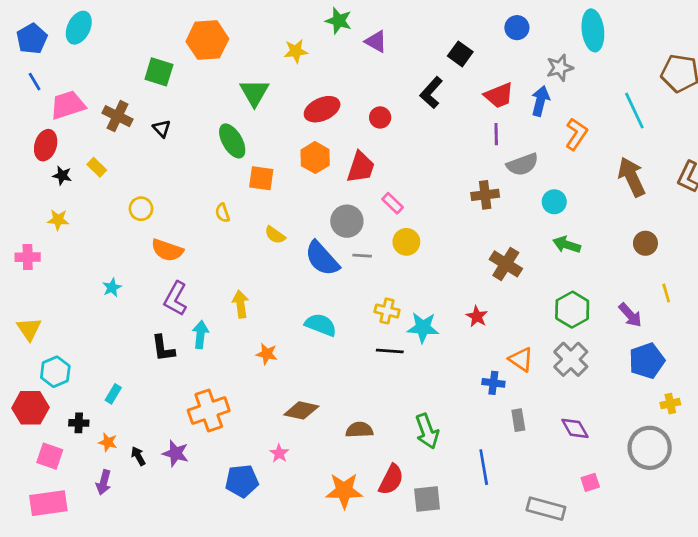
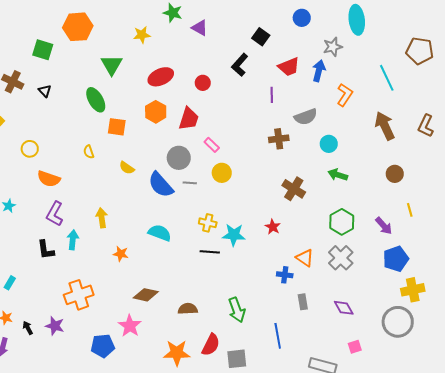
purple line: (496, 134) -> (272, 95), moved
yellow cross: (670, 404) -> (413, 290), size x1.6
pink star: (279, 453) -> (130, 326), size x1.6

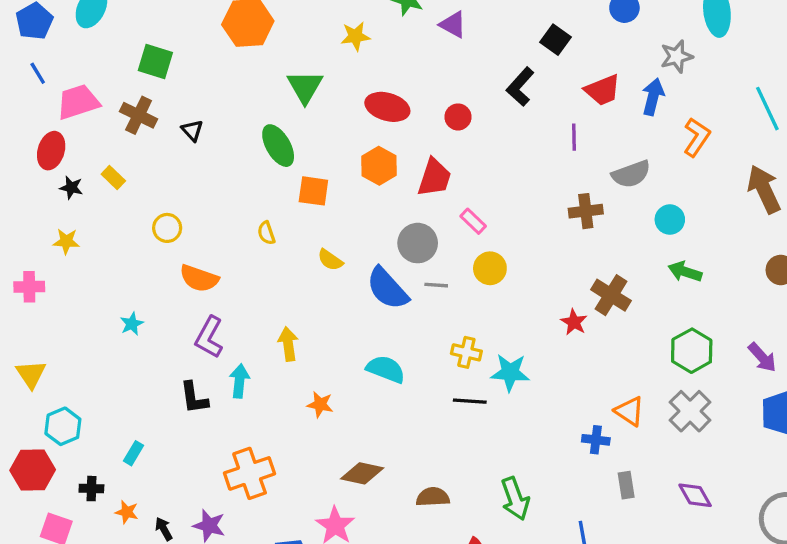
green square: (43, 50) -> (155, 61), moved
red ellipse: (161, 77) -> (387, 107), turned 40
red star: (273, 227) -> (574, 322), moved

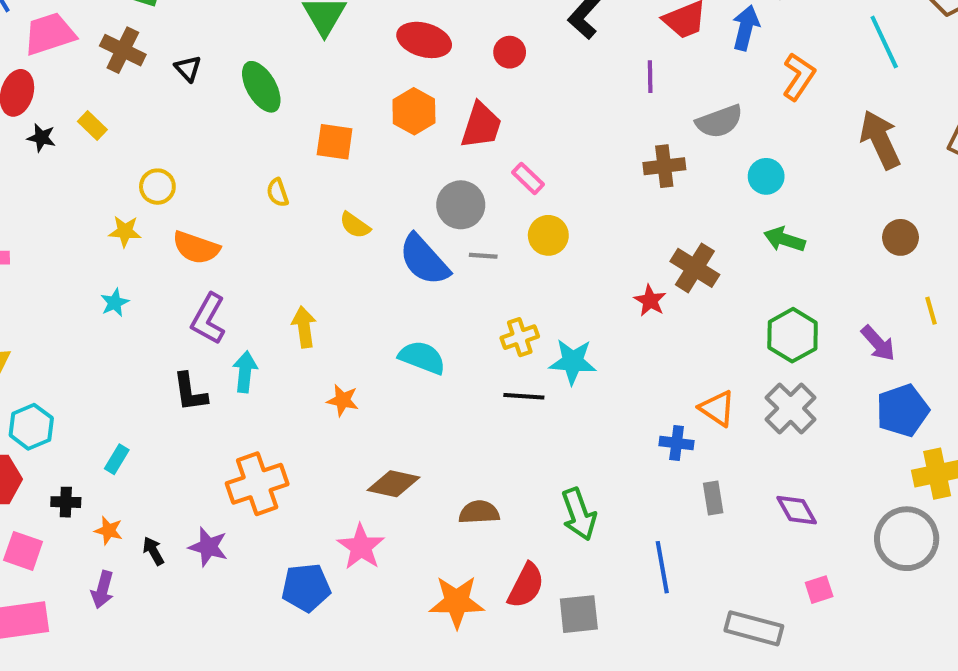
green ellipse: (278, 146) -> (261, 87), moved
yellow star: (66, 241) -> (125, 231), moved
yellow cross: (466, 352) -> (520, 337), turned -32

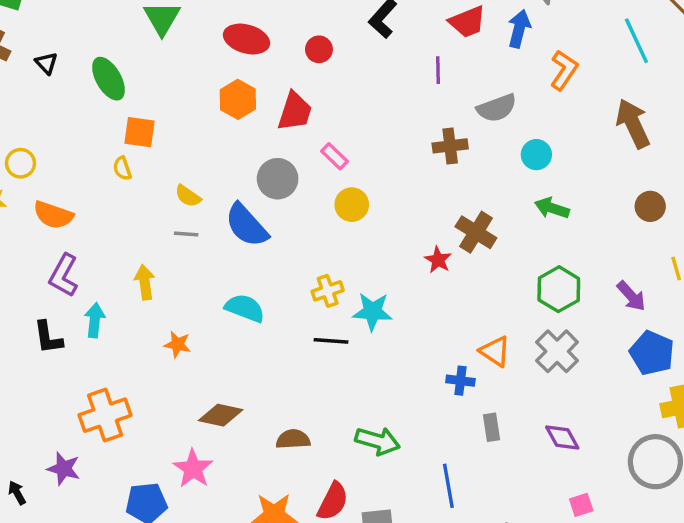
orange square: (335, 142) -> (140, 132), moved
gray line: (483, 256) -> (186, 234), moved
blue pentagon: (903, 410) -> (652, 353), turned -30
green arrow: (579, 514) -> (378, 441), turned -54
black arrow: (153, 551) -> (17, 493), moved

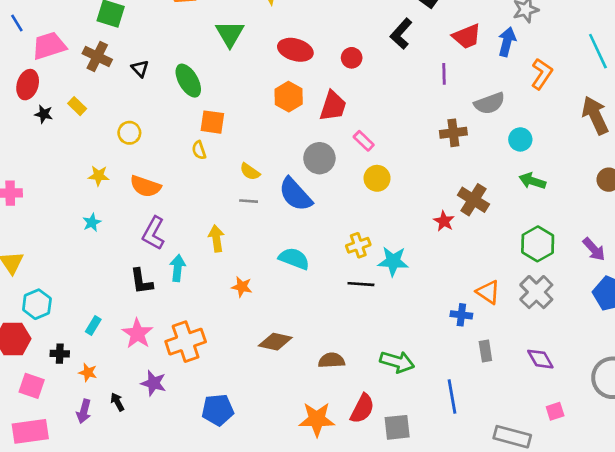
yellow circle: (20, 163) -> (129, 133), moved
pink star: (193, 469) -> (137, 334), moved

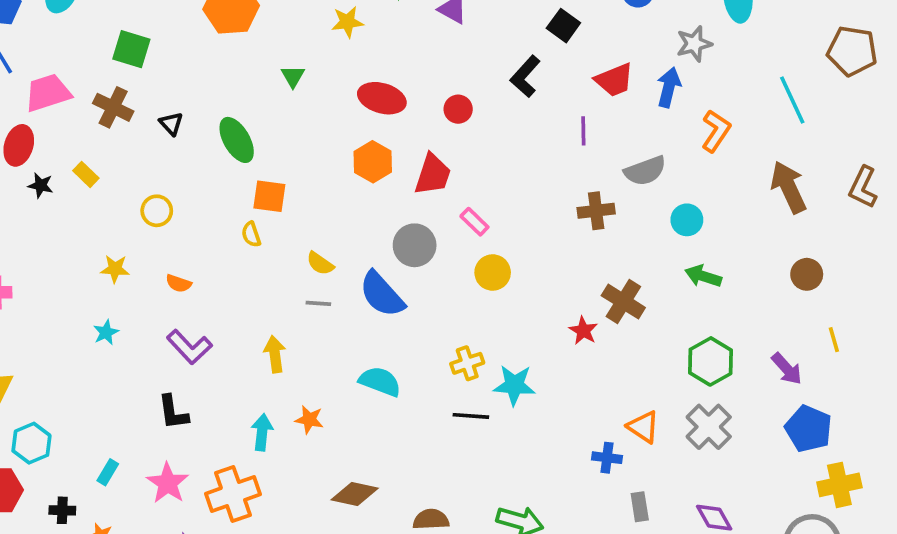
green triangle: (230, 34) -> (293, 76), size x0.6
orange semicircle: (145, 186) -> (179, 283), size x0.6
purple L-shape: (153, 233) -> (189, 347), turned -72
cyan arrow: (178, 268) -> (262, 432), moved

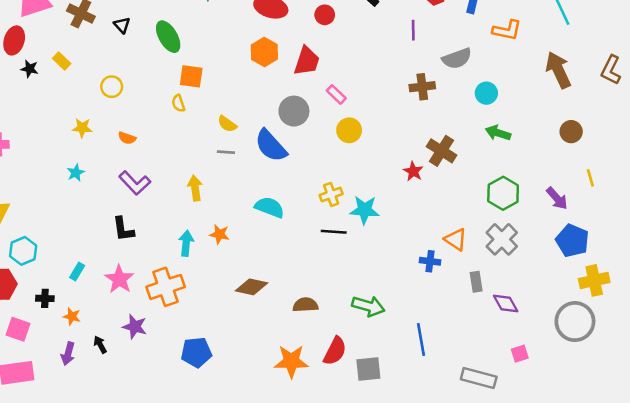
orange L-shape: (716, 131) -> (507, 30), turned 68
gray rectangle: (640, 507) -> (476, 282), moved

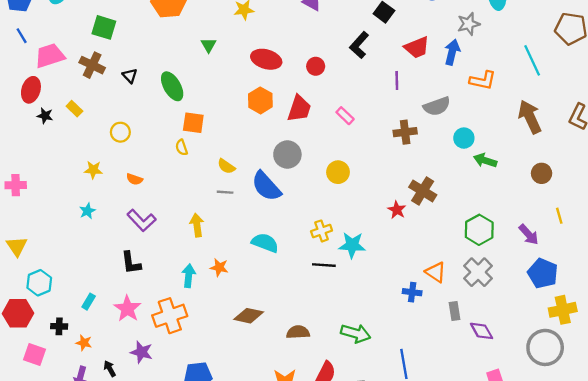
pink rectangle: (336, 94) -> (345, 116), moved
green arrow: (498, 133) -> (485, 160), moved

